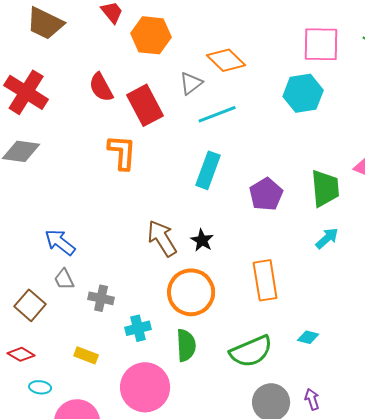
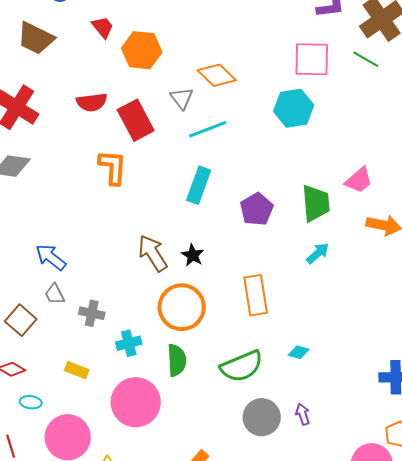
gray triangle: (191, 83) -> (182, 98), turned -30
red semicircle: (101, 87) -> (92, 102), turned -68

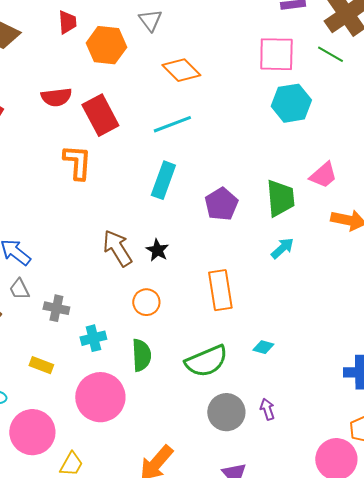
red trapezoid: (103, 27) -> (67, 22), turned 35
gray triangle: (182, 98) -> (150, 20), moved
cyan hexagon: (294, 108) -> (291, 103), moved
orange circle: (182, 307) -> (146, 302), size x0.6

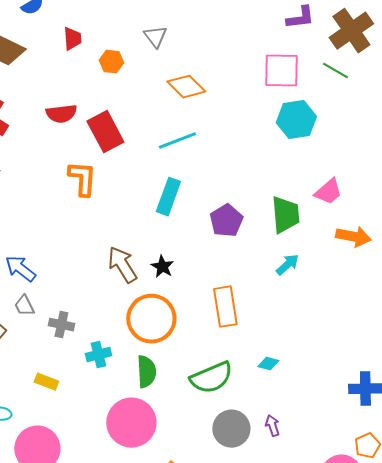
orange hexagon: (106, 45) -> (111, 62), size x0.6
orange circle: (146, 302) -> (151, 319), size x1.8
pink circle: (100, 397) -> (131, 423), moved

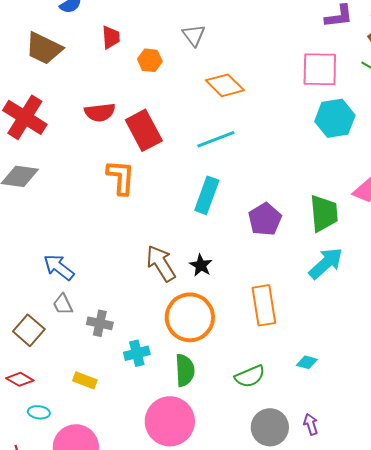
cyan arrow: (287, 265) -> (326, 263), size x1.5
green semicircle: (211, 378) -> (250, 376), size x0.7

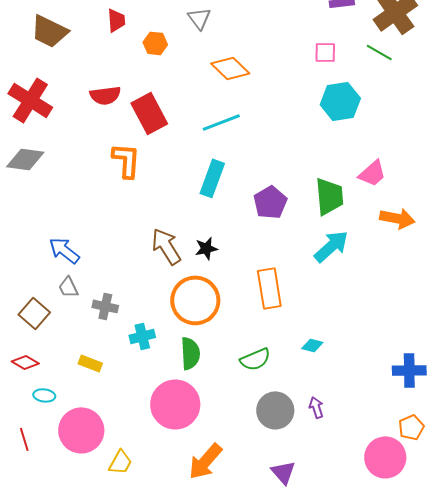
pink square: (320, 69) -> (325, 52), size x0.6
black star: (201, 265) -> (206, 248), turned 30

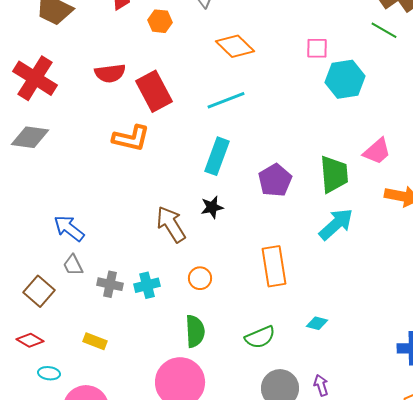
pink square: (325, 52) -> (317, 48), moved
orange L-shape: (126, 160) -> (131, 138), turned 99
black star: (206, 248) -> (212, 207), moved
orange circle: (195, 300) -> (200, 278), size x0.5
cyan cross: (142, 336) -> (147, 285), moved

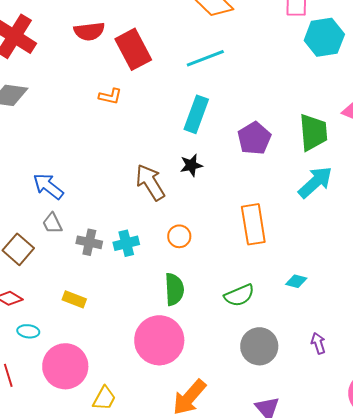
orange L-shape: (131, 138) -> (110, 96), size x0.6
purple arrow: (321, 385) -> (318, 343), moved

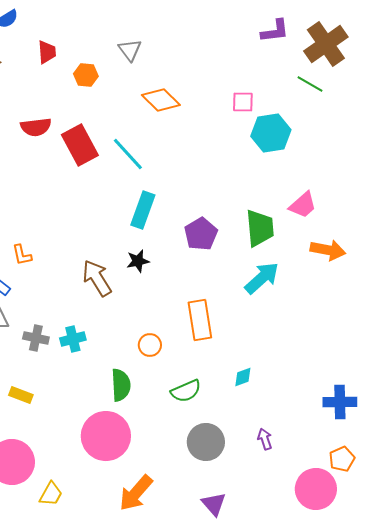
cyan line: (205, 58) -> (128, 154), moved, turned 69
orange L-shape: (110, 96) -> (22, 255), moved, turned 65
orange circle: (179, 236) -> (150, 345), moved
cyan diamond: (296, 281) -> (243, 377), turned -35

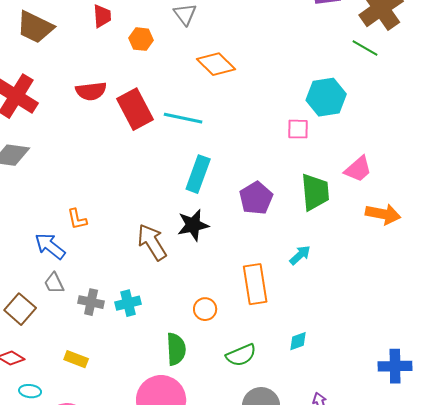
pink square: (243, 102) -> (298, 129), moved
cyan line: (128, 154) -> (183, 118), turned -36
black star: (138, 261) -> (193, 225), size x1.4
cyan arrow: (262, 278) -> (300, 255), moved, size x0.6

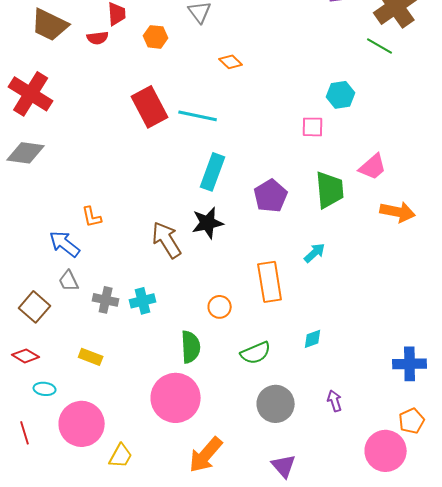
orange diamond: (216, 64) -> (231, 62), size x0.6
red semicircle: (91, 91) -> (98, 38), moved, size x0.7
cyan hexagon: (326, 97) -> (341, 95), size x0.7

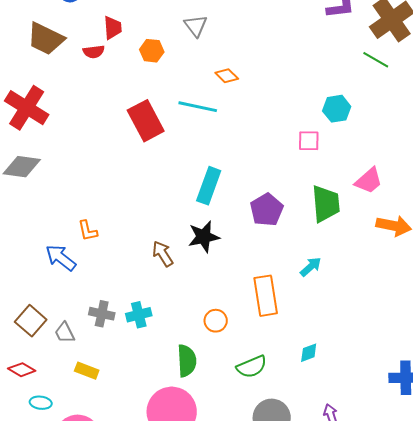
cyan line: (198, 116) -> (198, 107), moved
brown arrow: (167, 240) -> (163, 254), size x0.7
gray trapezoid: (69, 281) -> (65, 333), moved

